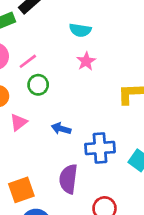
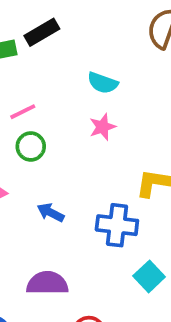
blue cross: (100, 148) -> (117, 225), moved
purple semicircle: (68, 179) -> (47, 283), turned 72

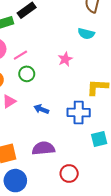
cyan semicircle: (103, 83) -> (86, 34), moved
cyan square: (149, 276) -> (99, 139), turned 35

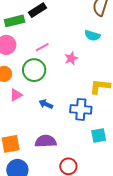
pink line: (20, 55) -> (42, 47), moved
green circle: (27, 74) -> (34, 70), size x1.5

